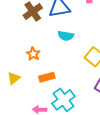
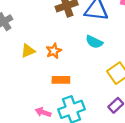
yellow triangle: (14, 78) -> (28, 51), moved

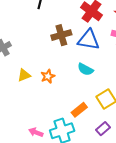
orange rectangle: (61, 80) -> (79, 110), moved, turned -42

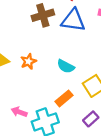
cyan semicircle: (85, 69) -> (66, 66), moved
pink arrow: (36, 132) -> (19, 112), moved

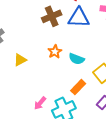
orange star: (28, 61) -> (55, 52), moved
pink arrow: (19, 112) -> (40, 103), turned -64

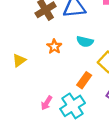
cyan semicircle: (77, 59) -> (85, 42), moved

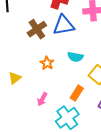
pink arrow: (47, 103) -> (42, 99), moved

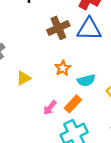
cyan semicircle: (75, 57) -> (86, 80), moved, turned -35
orange rectangle: (77, 93) -> (73, 104), moved

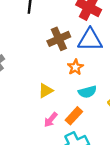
orange star: (63, 68) -> (75, 67), moved
yellow triangle: (23, 78) -> (46, 91), moved

